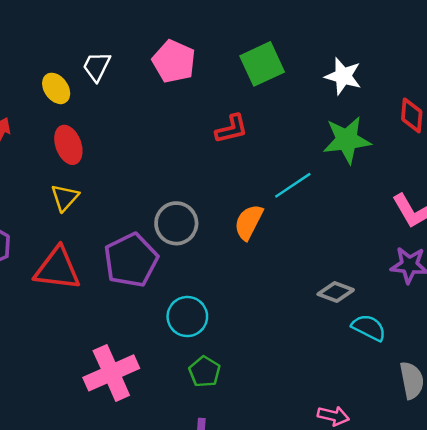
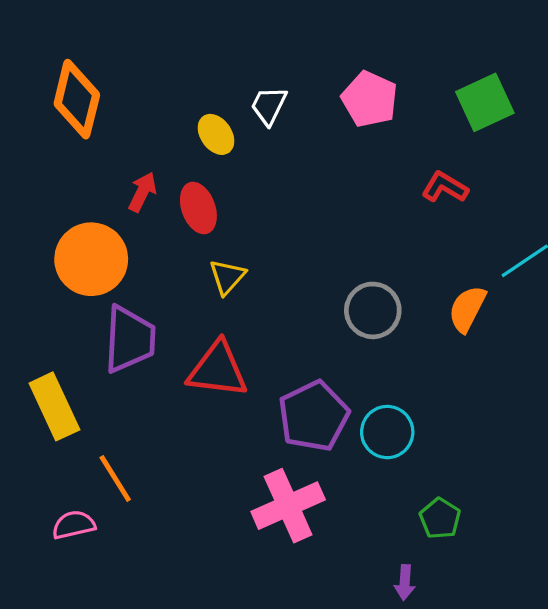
red L-shape: (231, 129) -> (445, 187), turned -136
red ellipse: (68, 145) -> (198, 208), moved
purple pentagon: (131, 260) -> (314, 416), moved
green pentagon: (204, 372) -> (440, 518), moved

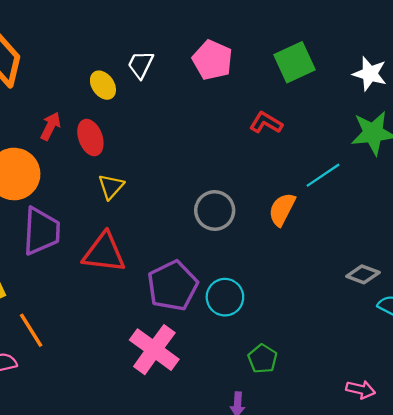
pink cross: (288, 506) -> (154, 350), turned -30

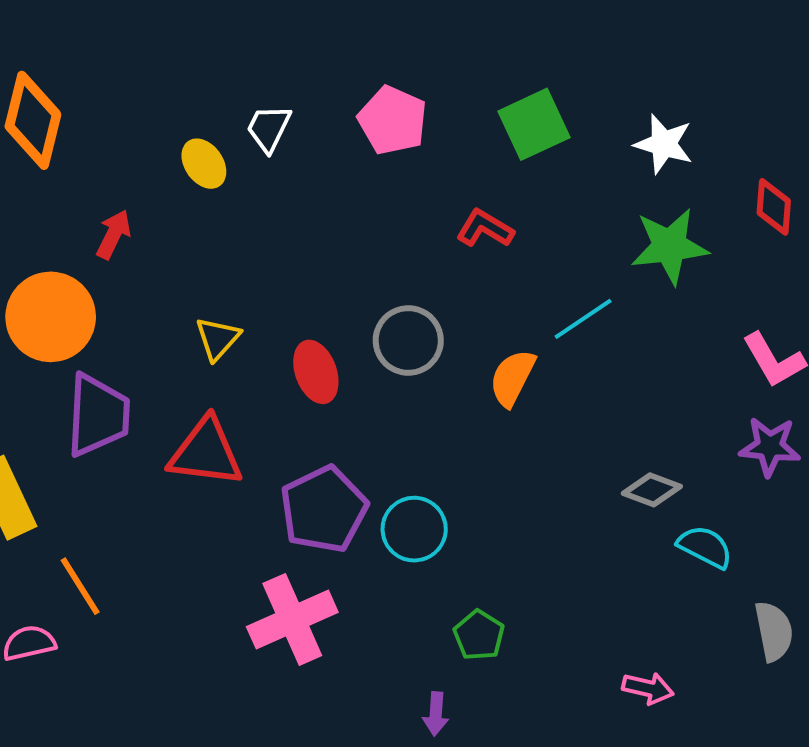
red ellipse: (90, 138) -> (316, 372), moved
gray circle: (215, 210) -> (408, 340), moved
pink cross: (154, 350) -> (292, 619), turned 30

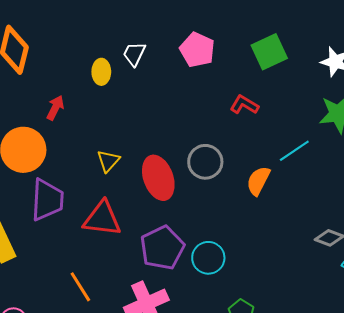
yellow ellipse: (204, 164) -> (101, 72), turned 35
red ellipse: (316, 372) -> (158, 178), size x1.4
orange line: (80, 586) -> (80, 287), moved

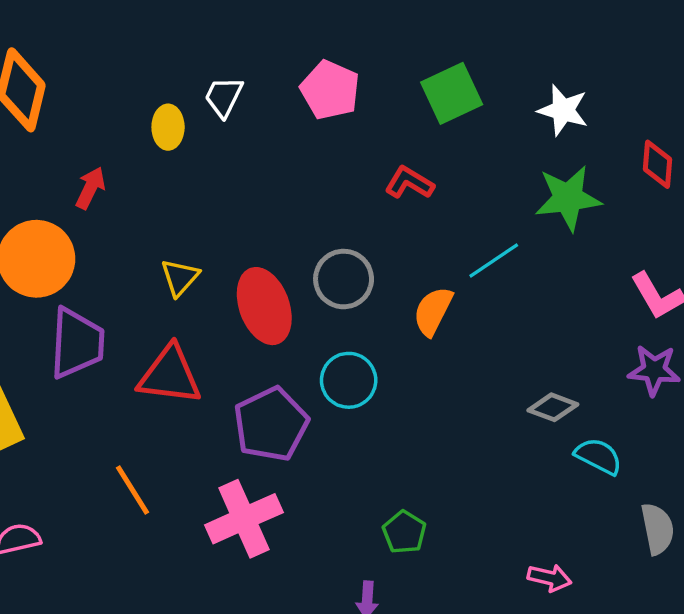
cyan circle: (208, 258) -> (349, 380), moved

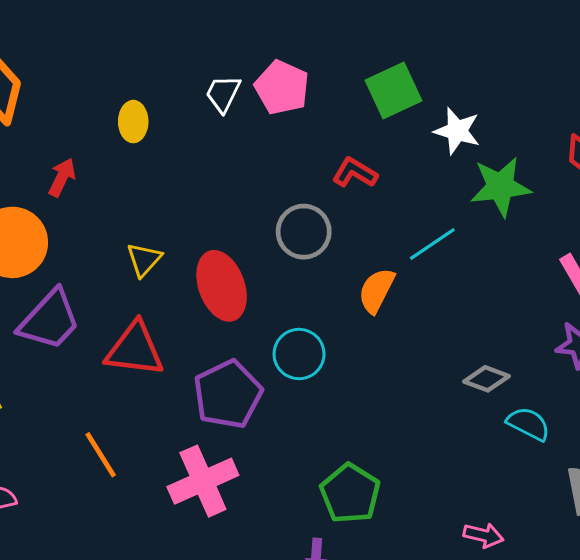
white trapezoid: (224, 97) -> (223, 94), moved
white star: (563, 110) -> (457, 131), moved
gray circle: (344, 279) -> (304, 232), moved
purple trapezoid: (77, 343) -> (50, 320), turned 40
green pentagon: (404, 532) -> (350, 493), size x1.5

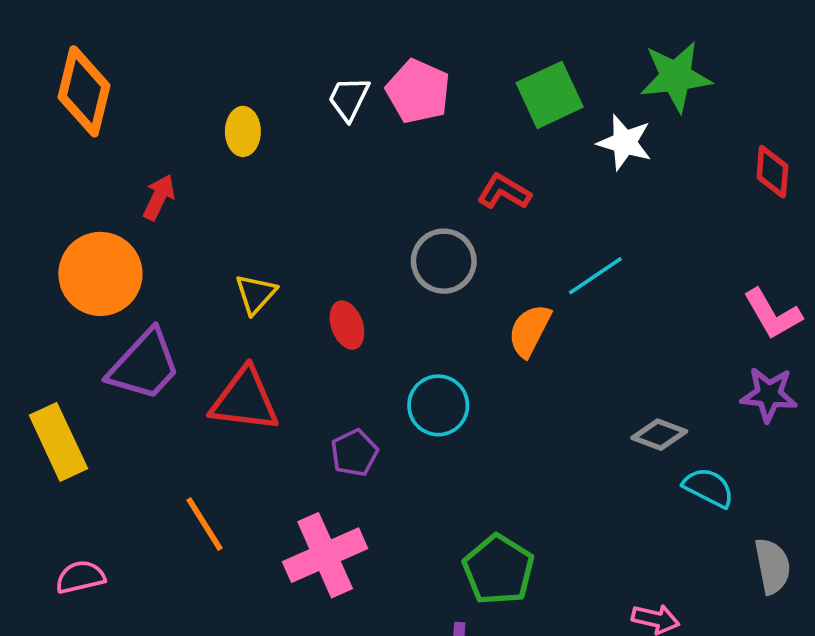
green star: (500, 187) -> (676, 77), moved
red ellipse: (222, 286) -> (347, 325), size x0.6
purple pentagon: (228, 394) -> (354, 453), size x0.6

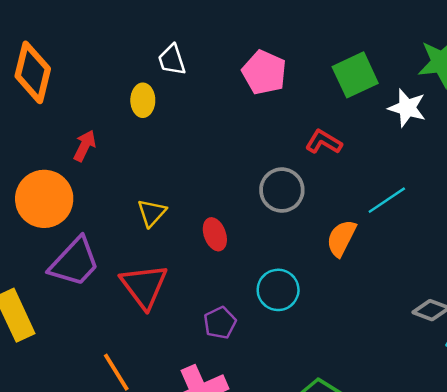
white trapezoid: (349, 99) -> (172, 60), moved, turned -44
red triangle: (245, 400) -> (144, 286), turned 46

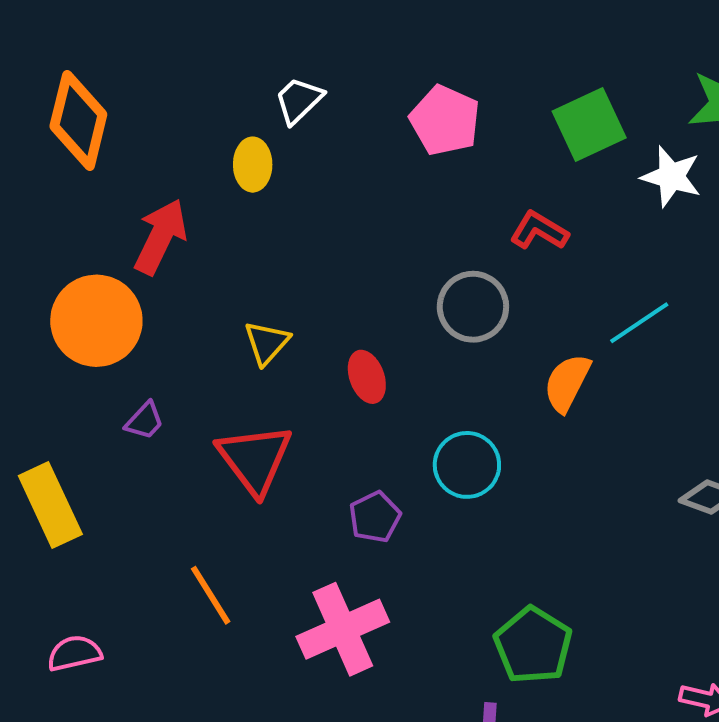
white trapezoid: (172, 60) -> (299, 100), turned 64
red arrow: (85, 146) -> (161, 237), size x1.5
purple trapezoid: (75, 262) -> (144, 421), size x0.5

